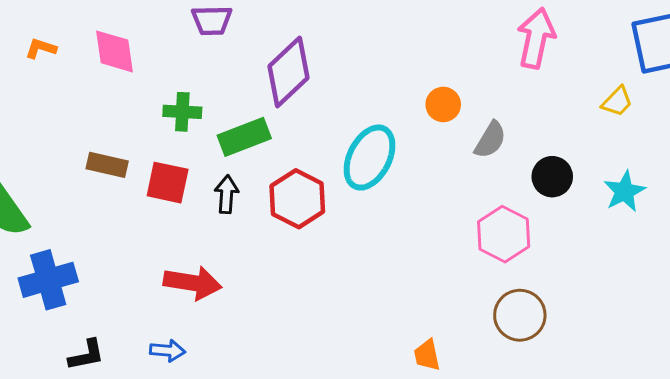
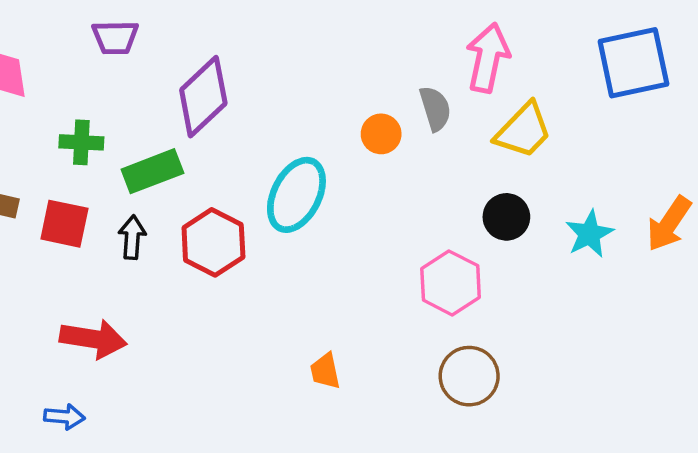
yellow trapezoid: (617, 102) -> (523, 131), moved, size x1.6
gray semicircle: (490, 140) -> (435, 109), moved, turned -48
orange trapezoid: (427, 355) -> (325, 371), moved

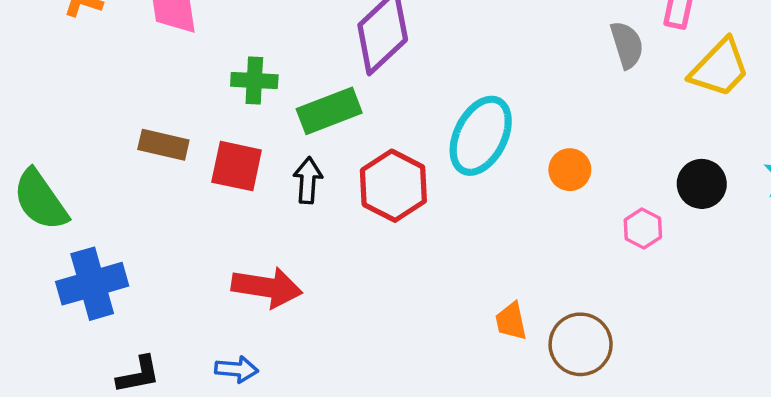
orange circle: (381, 134) -> (570, 170), moved
black circle: (506, 217) -> (702, 184), moved
pink hexagon: (451, 283) -> (643, 228), size x0.6
brown circle: (469, 376) -> (581, 344), moved

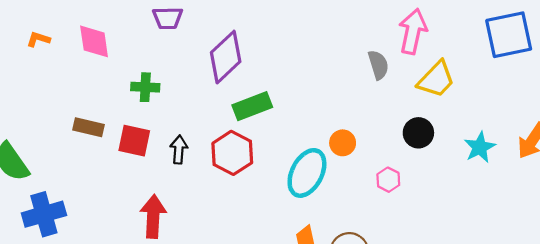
green rectangle: (329, 111) -> (252, 106), moved
cyan ellipse: (481, 136) -> (307, 173), moved
black circle: (702, 184) -> (418, 133), moved
red arrow: (267, 287) -> (153, 216), turned -96

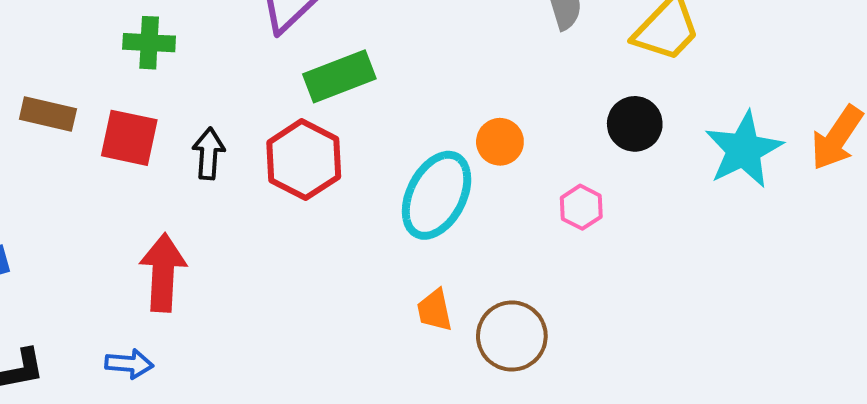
cyan star: (480, 147) -> (744, 150), size x1.4

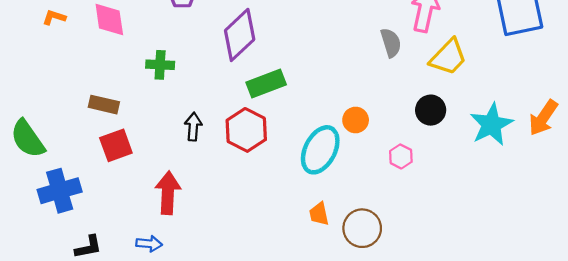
red square: (129, 138) -> (116, 145), moved, turned -32

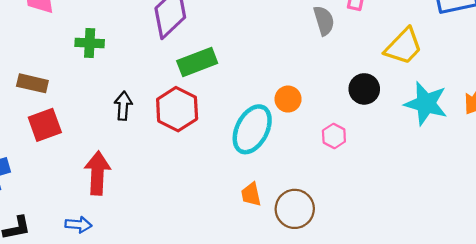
yellow trapezoid: (448, 57) -> (403, 46), moved
cyan star: (491, 124) -> (426, 104), turned -30

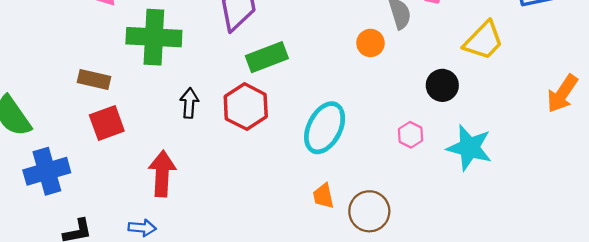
green cross: (90, 43) -> (154, 37), size x1.8
orange circle: (288, 99) -> (370, 43), moved
cyan star: (426, 104) -> (469, 148), moved

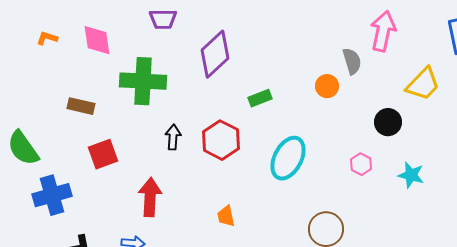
green rectangle: (267, 57) -> (260, 98), moved, size x0.7
brown rectangle: (94, 79) -> (81, 106), moved
cyan star: (469, 148) -> (411, 175), size x0.7
orange trapezoid: (323, 196) -> (226, 216), moved

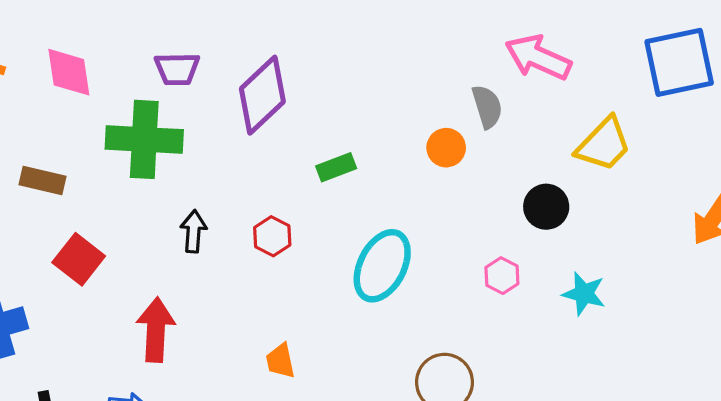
purple trapezoid: (163, 19) -> (177, 69), moved
pink arrow: (383, 31) -> (538, 57), turned -78
red hexagon: (221, 140) -> (272, 236), size x0.6
red square: (103, 154) -> (79, 259), turned -32

